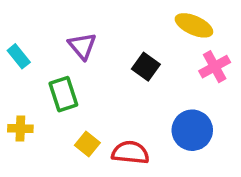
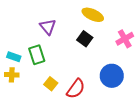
yellow ellipse: (194, 25) -> (93, 15), moved
cyan rectangle: (19, 56) -> (14, 57), moved, turned -32
red semicircle: (130, 153) -> (76, 89), turned 120

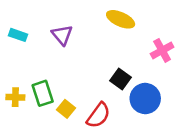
black square: (85, 39) -> (121, 79), moved
green rectangle: (37, 55) -> (43, 93), moved
cyan rectangle: (14, 57) -> (18, 35), moved

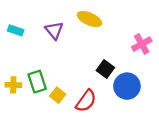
yellow ellipse: (121, 19) -> (89, 19), moved

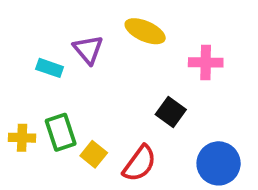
cyan rectangle: (16, 30) -> (50, 68), moved
pink cross: (142, 44) -> (206, 62), moved, turned 30
blue circle: (127, 86) -> (219, 163), moved

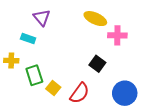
yellow ellipse: (145, 31) -> (95, 19), moved
purple triangle: (88, 50) -> (42, 18), moved
yellow cross: (22, 138) -> (11, 61), moved

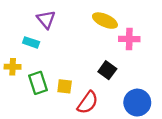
yellow square: (53, 88) -> (65, 86), moved, turned -32

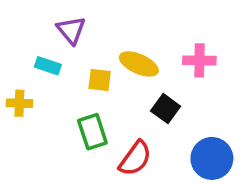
yellow ellipse: (105, 21) -> (139, 64), moved
green rectangle: (38, 83) -> (92, 132), moved
yellow square: (65, 86) -> (100, 80), moved

